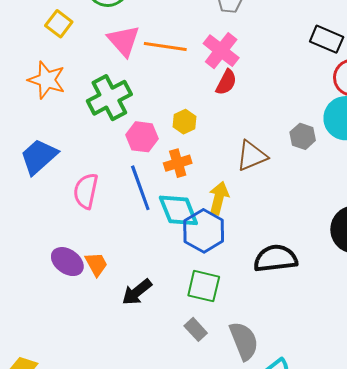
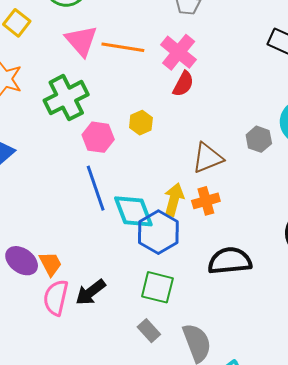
orange cross: (178, 163) -> (206, 201), moved
pink semicircle: (86, 191) -> (56, 298), moved

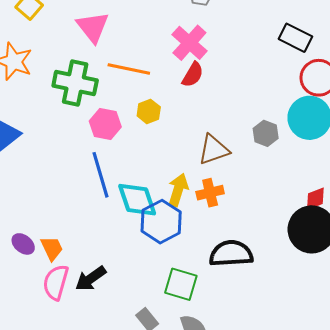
orange line: (123, 47) -> (129, 69), moved
green cross: (66, 98) -> (75, 83), turned 36
purple ellipse: (22, 261) -> (23, 244), size x0.7
green square: (157, 287) -> (181, 284), moved

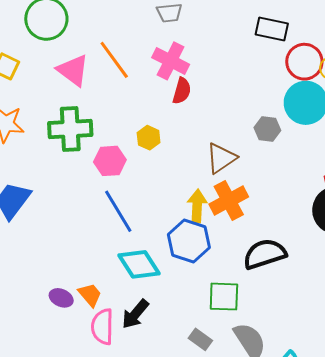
orange line: (129, 69) -> (114, 60), moved, turned 57
orange cross: (210, 193) -> (229, 201), size x1.4
cyan diamond: (137, 200) -> (139, 264), moved

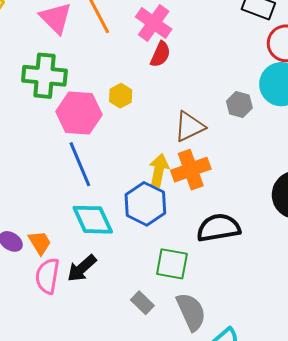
pink hexagon: (110, 161) -> (79, 113), size x1.4

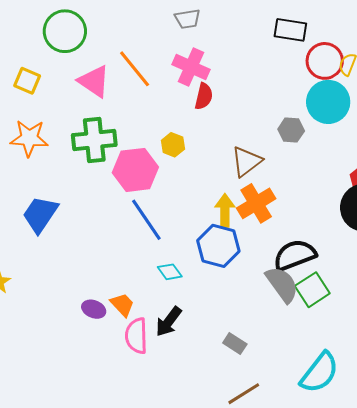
cyan diamond: (93, 220) -> (170, 272), size x0.6
green square: (172, 264) -> (312, 290), moved, turned -32
gray semicircle: (191, 312) -> (282, 284), moved

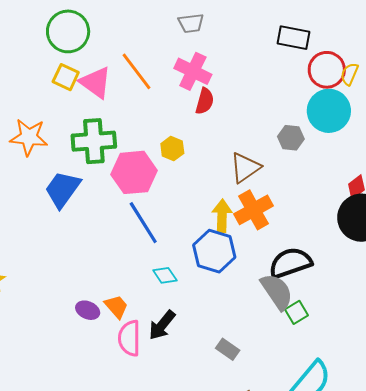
yellow square: (27, 81) -> (66, 77), moved
blue trapezoid: (40, 214) -> (63, 189), moved
green square: (312, 290) -> (297, 312), moved, size x0.7

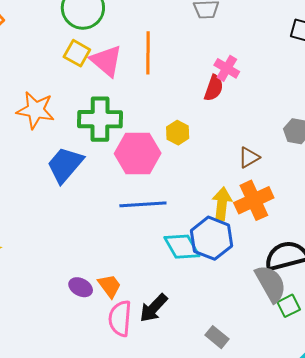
orange line: (136, 71) -> (148, 53), turned 33
pink cross: (193, 71) -> (227, 68), moved, size x0.7
brown triangle: (245, 168) -> (249, 157), size x0.7
blue line: (143, 223) -> (143, 204), turned -66
cyan diamond: (165, 275) -> (182, 247), moved, size x1.5

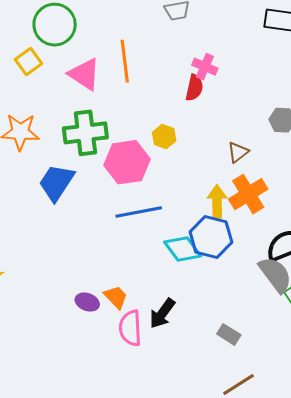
yellow square: (77, 53) -> (28, 62), moved, turned 32

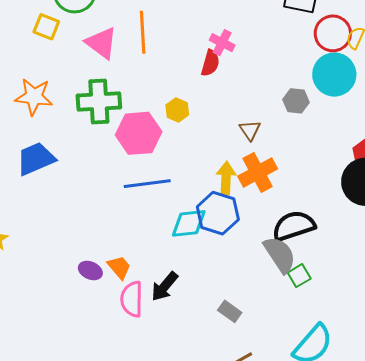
yellow square: (28, 62) -> (46, 27), turned -36
brown triangle: (238, 152) -> (250, 130), turned -30
blue trapezoid: (56, 183) -> (36, 159), moved, turned 30
cyan diamond: (183, 249) -> (189, 223), turned -63

